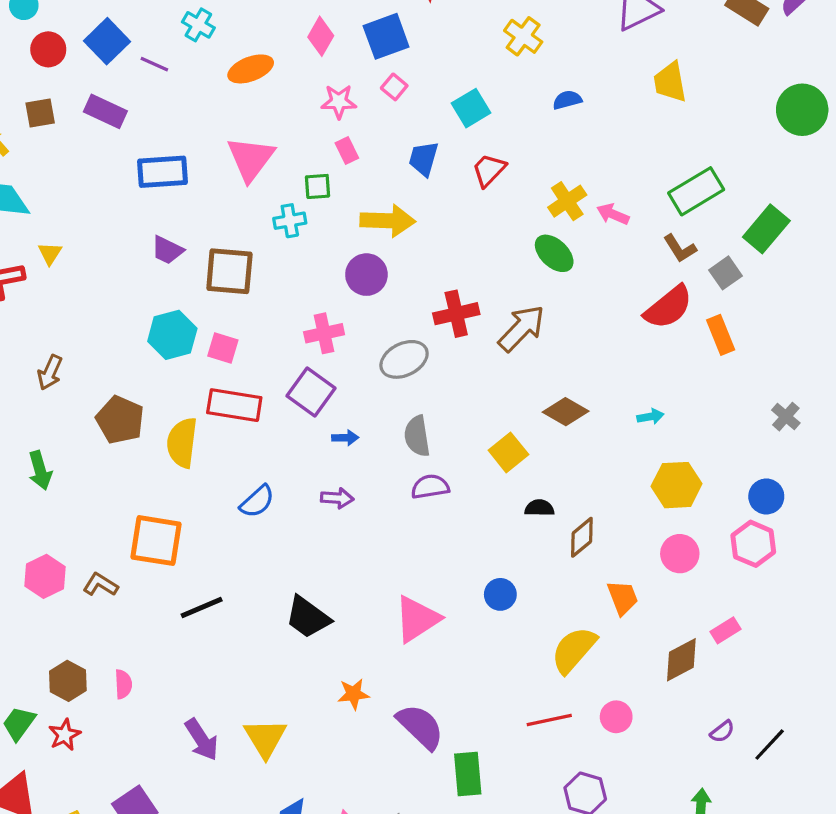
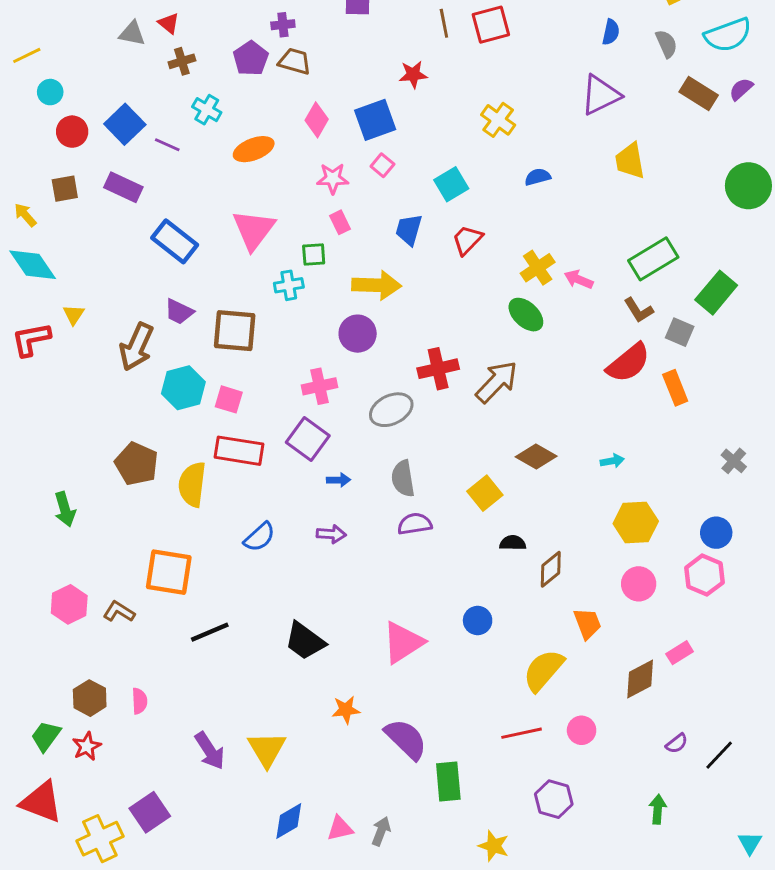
blue rectangle: (162, 172) -> (175, 241), turned 42
gray square: (725, 273) -> (680, 332), turned -32
brown arrow: (50, 372) -> (137, 347), moved, size x1.5

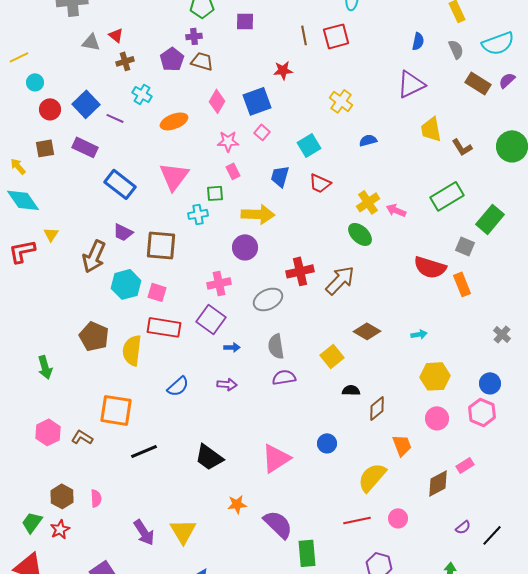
red trapezoid: (467, 240) -> (320, 183), turned -110
brown L-shape: (639, 310) -> (462, 147), moved
red semicircle: (628, 363) -> (430, 267), turned 56

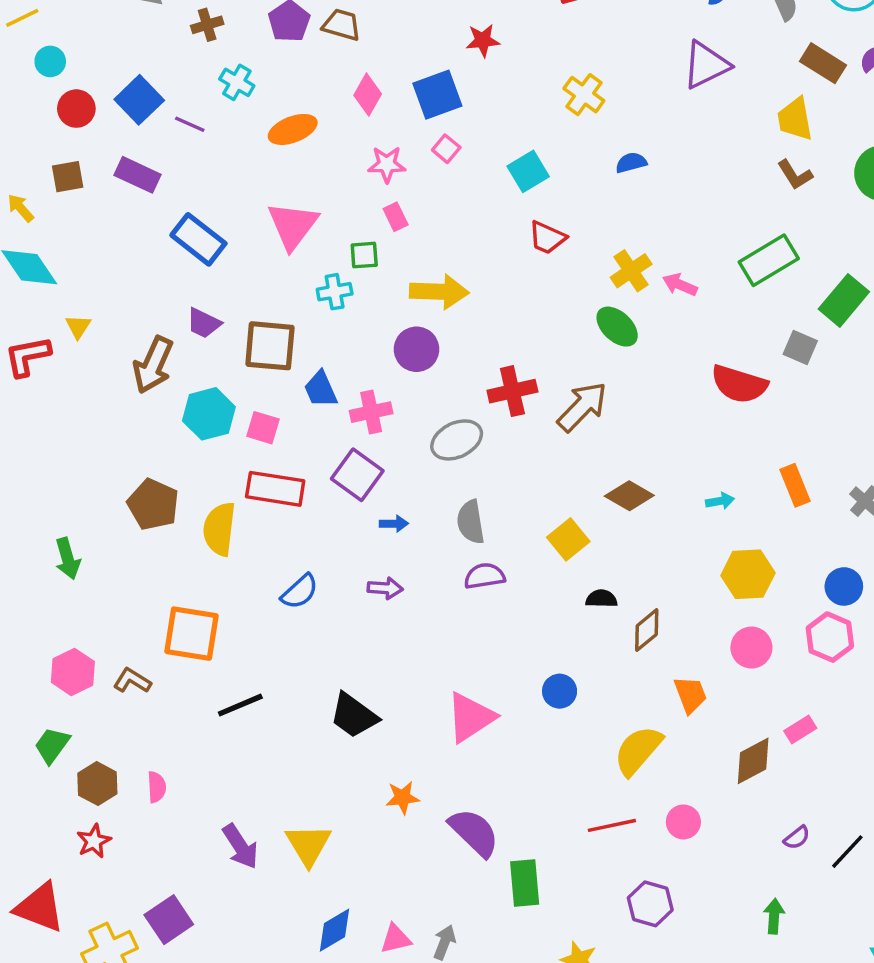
yellow trapezoid: (431, 129) -> (795, 119), moved
blue trapezoid: (280, 176) -> (321, 389), moved, turned -40
orange rectangle: (462, 284) -> (795, 485), moved
green trapezoid: (32, 522) -> (52, 745), moved

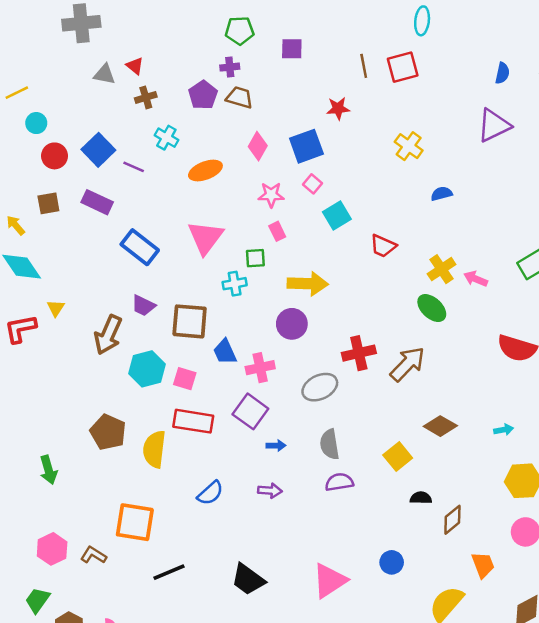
cyan square: (528, 171) -> (337, 216), moved

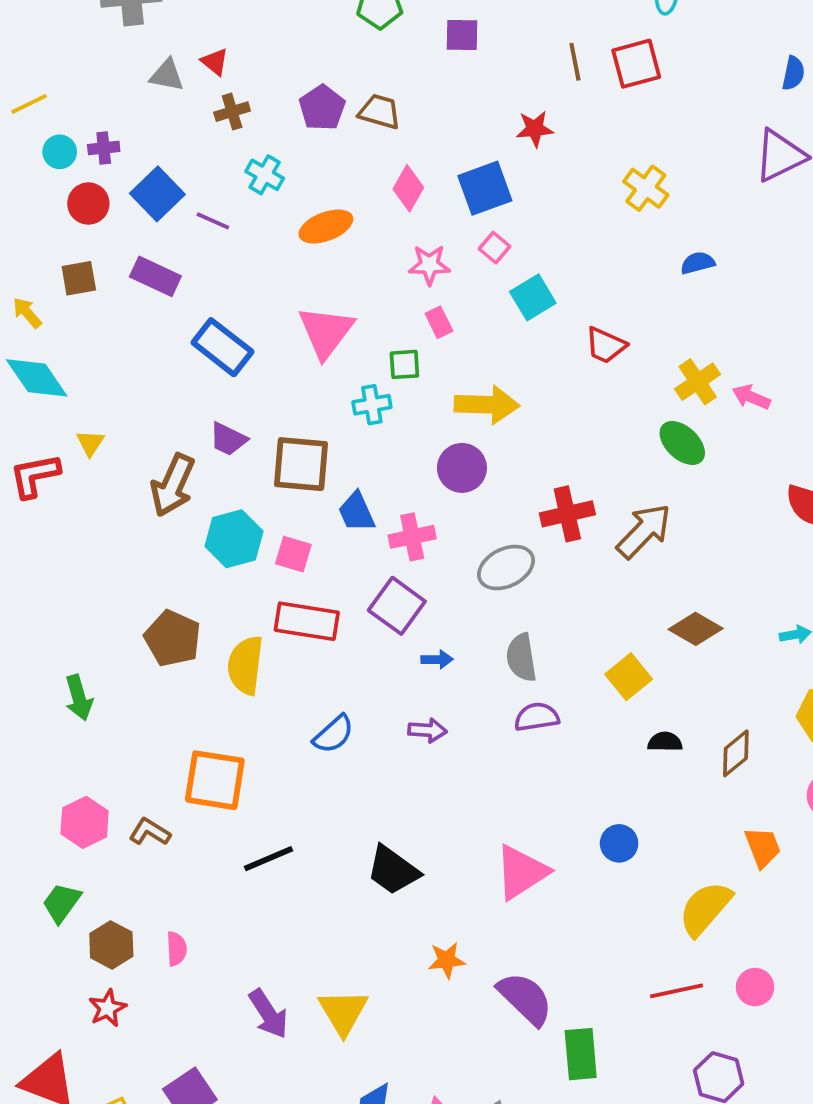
purple cross: (230, 67) -> (104, 148), moved
brown diamond: (452, 520) -> (736, 753), moved

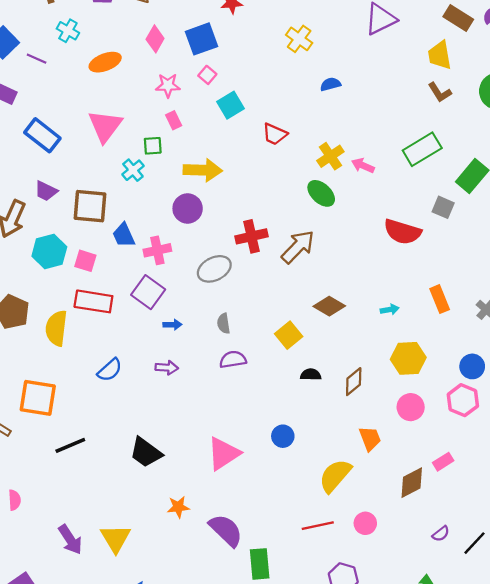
cyan cross: (372, 405) -> (133, 170), turned -30
gray semicircle: (521, 658) -> (224, 323), size x0.7

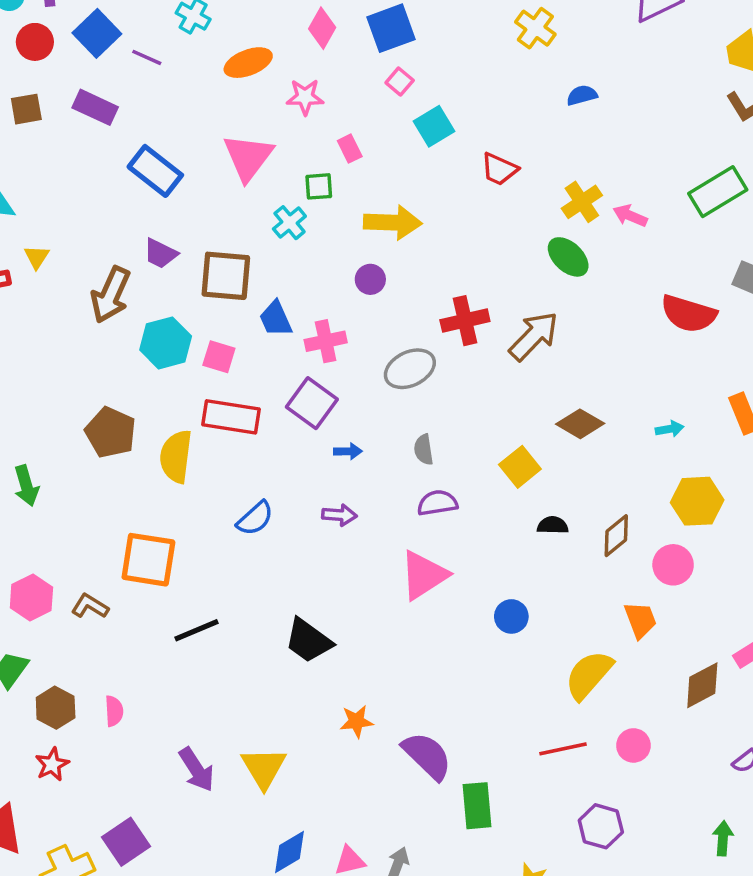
pink star: (168, 85) -> (305, 97), moved
purple circle: (188, 208) -> (370, 279), size x0.7
pink circle: (411, 407) -> (673, 565), moved
pink triangle: (224, 454) -> (424, 575), moved

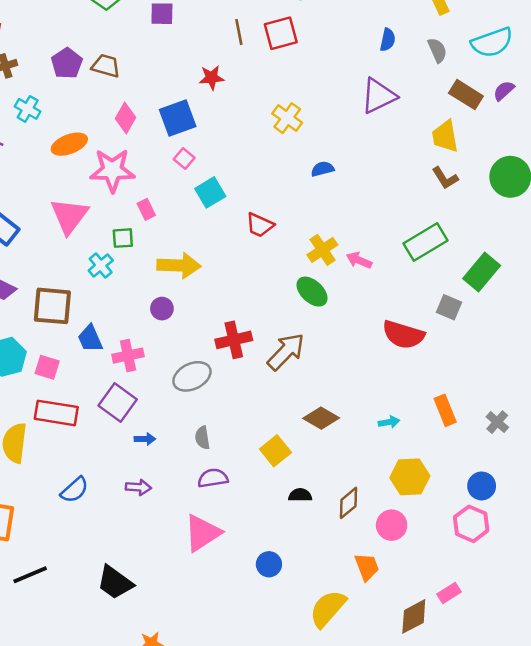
pink star: (305, 97) -> (112, 170), size x1.6

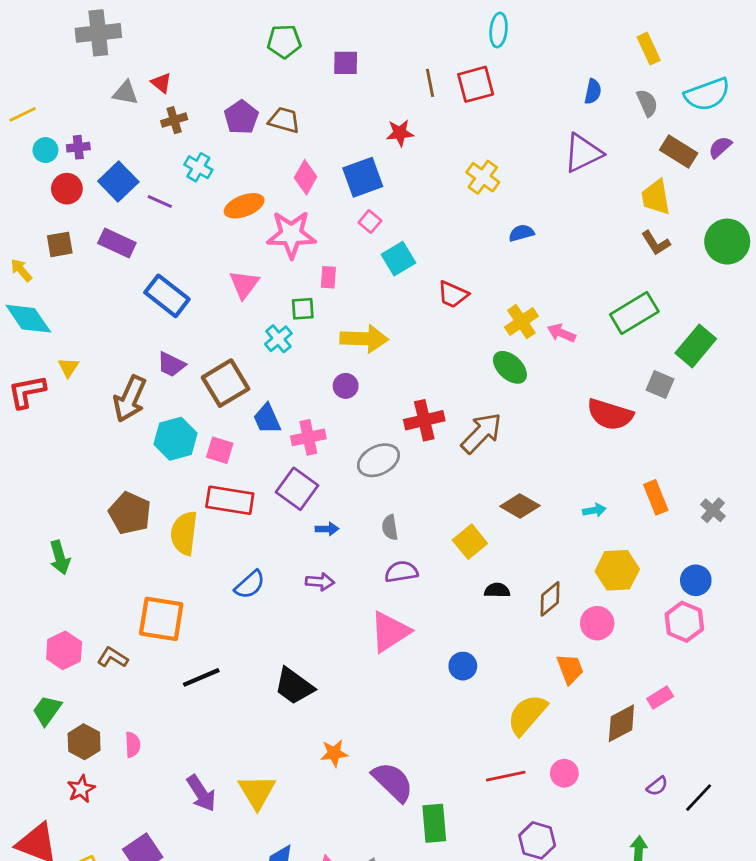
pink rectangle: (146, 209) -> (328, 277), turned 30
pink triangle: (69, 216) -> (244, 284), size x0.7
brown square: (52, 306) -> (226, 383), turned -36

